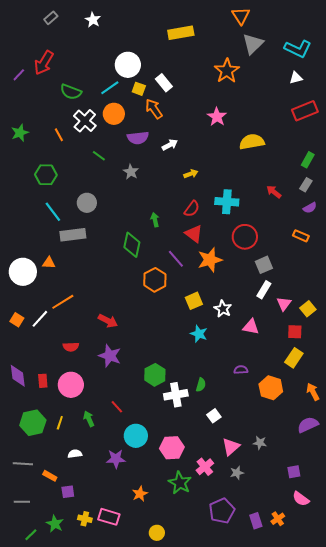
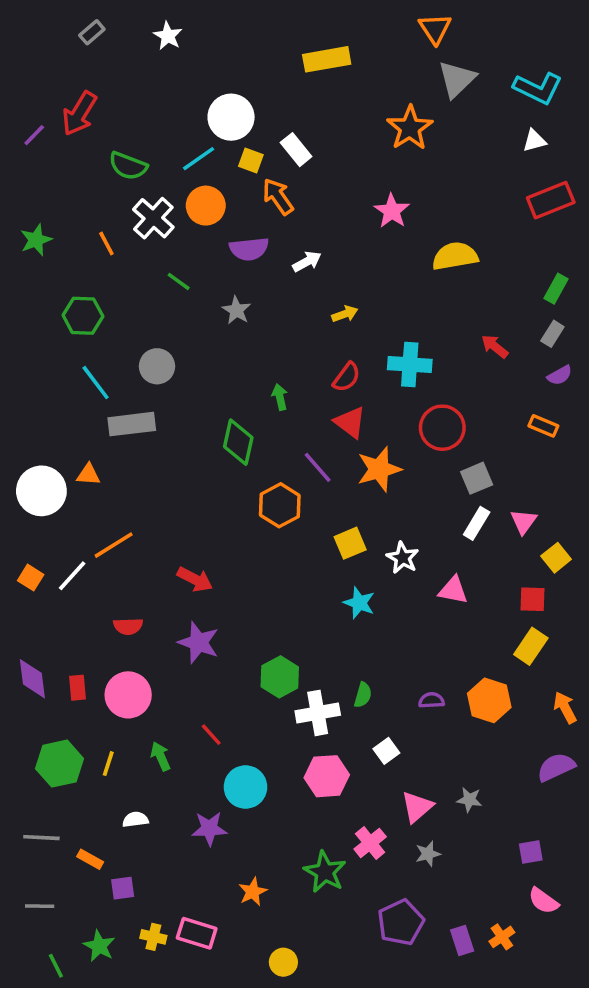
pink triangle: (284, 304) -> (524, 522), moved
purple semicircle: (241, 370) -> (431, 700), moved
pink hexagon: (172, 448) -> (327, 776), moved
green line: (31, 535) -> (56, 966), turned -72

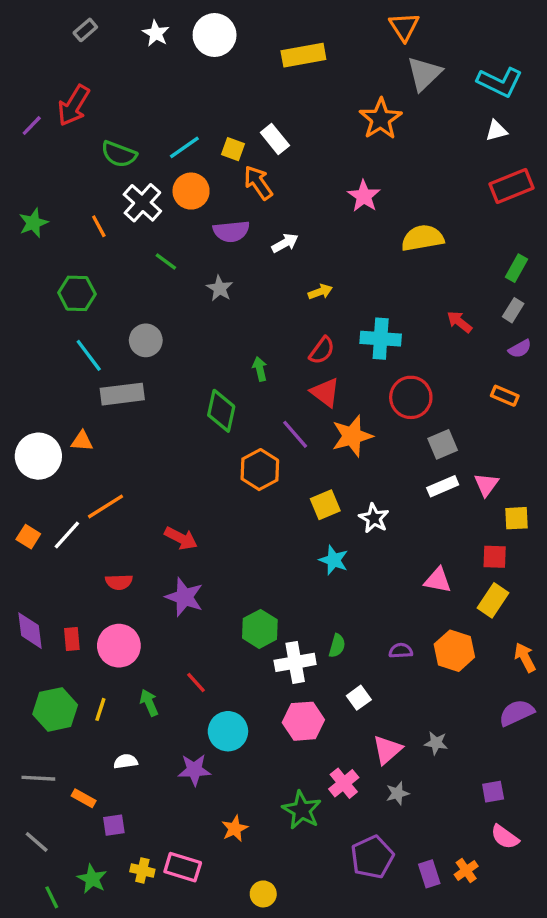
white circle: (231, 117) -> (215, 35), moved
white rectangle: (477, 523) -> (443, 486), turned 36
yellow square: (556, 558) -> (517, 518), turned 36
pink triangle: (453, 590) -> (438, 580), moved
gray line: (40, 906) -> (37, 842), turned 40

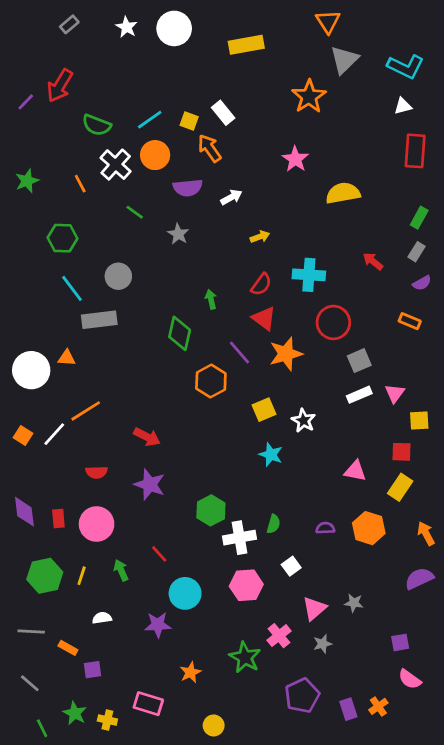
red rectangle: (511, 186) -> (415, 151), turned -64
yellow cross: (142, 870) -> (107, 720), moved

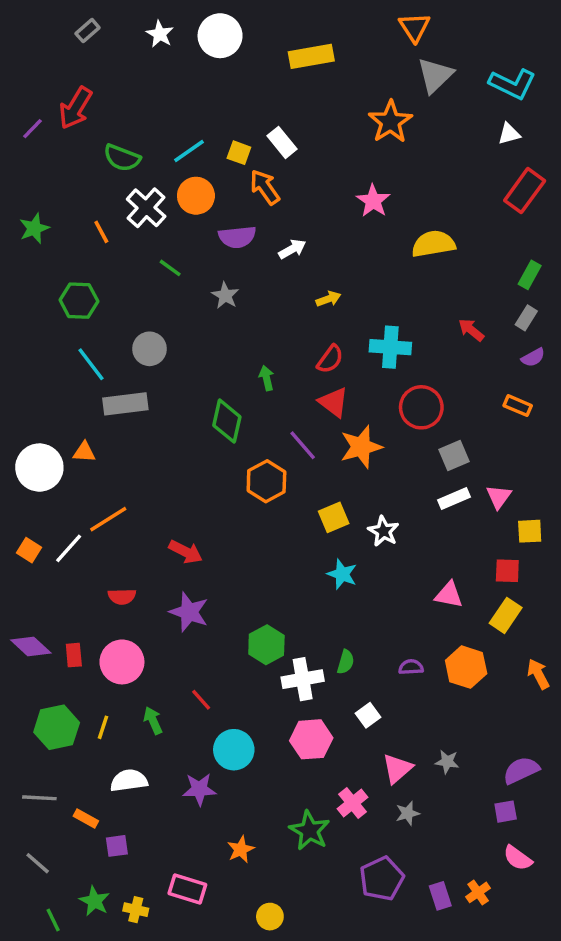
red rectangle: (415, 151) -> (525, 191), turned 32
purple diamond: (24, 512) -> (31, 646), turned -40
purple semicircle: (419, 578) -> (521, 770), moved
white semicircle: (102, 618) -> (129, 781), size x1.5

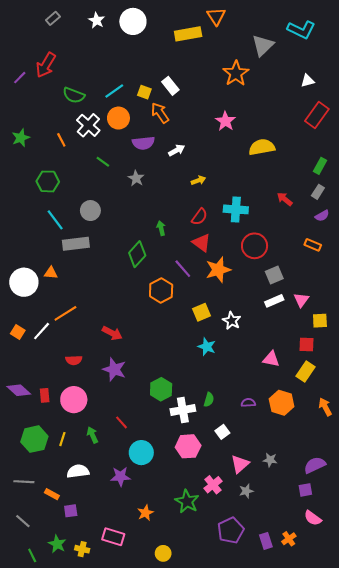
orange triangle: (414, 27) -> (216, 16), moved
cyan L-shape: (512, 84) -> (301, 30), moved
green diamond: (227, 421) -> (137, 254), turned 30

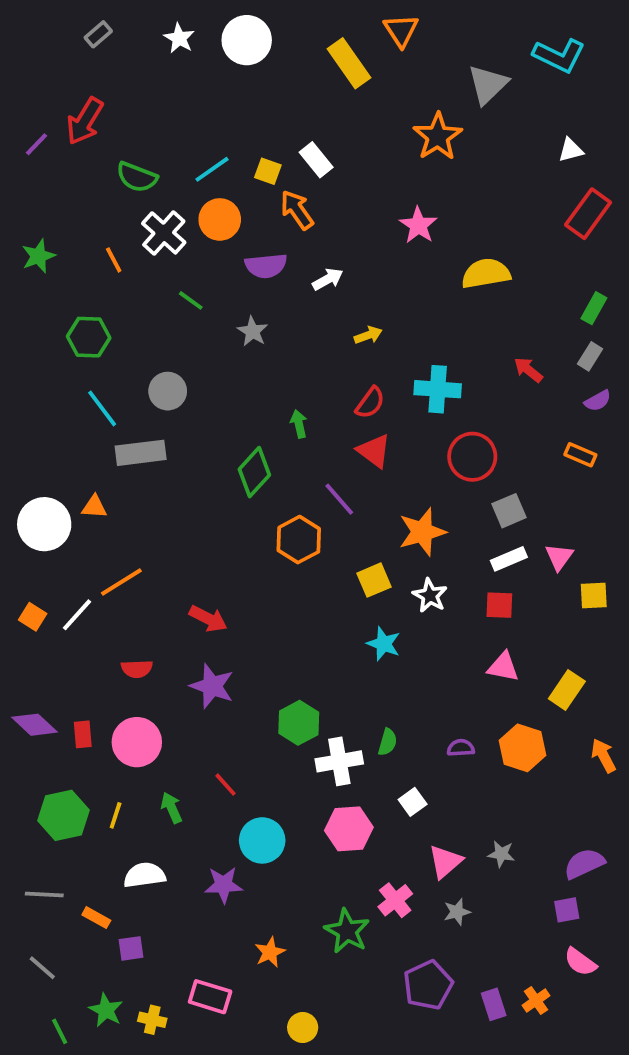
yellow rectangle: (188, 34) -> (349, 63), turned 65
orange star: (218, 270) -> (422, 532), moved
red square: (306, 345) -> (499, 605), moved

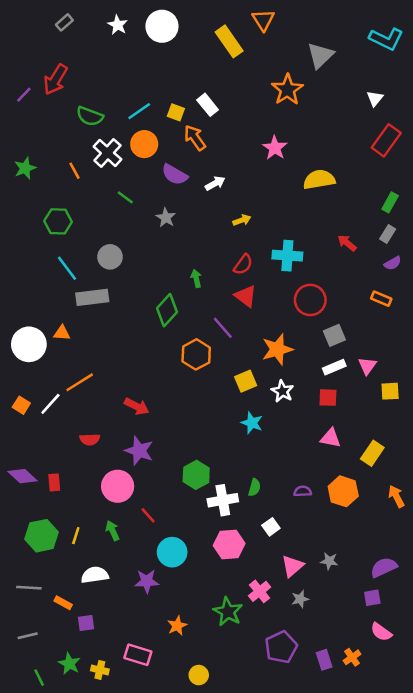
cyan L-shape: (559, 56) -> (386, 39), moved
white triangle: (571, 150) -> (375, 98), turned -36
purple semicircle: (266, 266) -> (175, 175), turned 36
pink circle: (137, 742) -> (118, 486), moved
gray line: (42, 968) -> (28, 636), turned -54

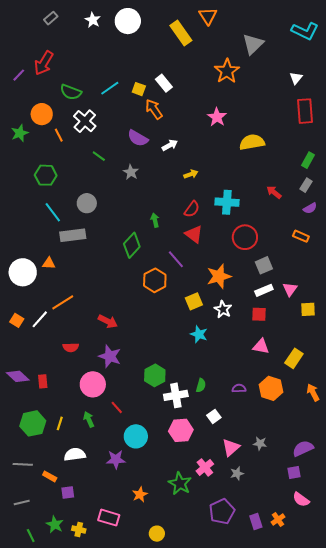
red rectangle: (386, 140) -> (305, 111), turned -40
orange circle: (144, 144) -> (42, 114), moved

